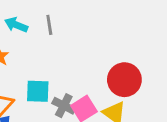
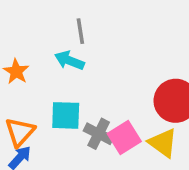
cyan arrow: (16, 25) -> (69, 60), moved

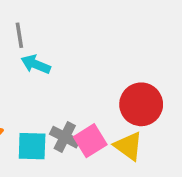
gray line: (80, 31) -> (19, 35), moved
cyan square: (66, 115) -> (32, 146), moved

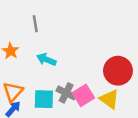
cyan arrow: (36, 64) -> (46, 60), moved

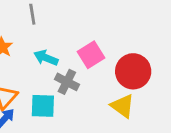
gray cross: (66, 93) -> (67, 82), moved
pink square: (83, 95) -> (91, 55), moved

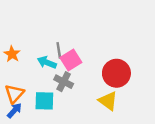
gray line: (32, 14) -> (59, 50), moved
pink square: (91, 55) -> (71, 60), moved

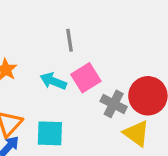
gray line: (59, 50) -> (69, 40), moved
gray cross: (64, 82) -> (114, 104), moved

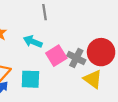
pink square: (86, 78) -> (56, 56), moved

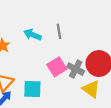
gray line: (45, 12) -> (59, 31), moved
cyan arrow: (33, 42) -> (32, 35), moved

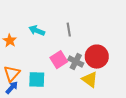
gray line: (59, 31) -> (69, 30), moved

